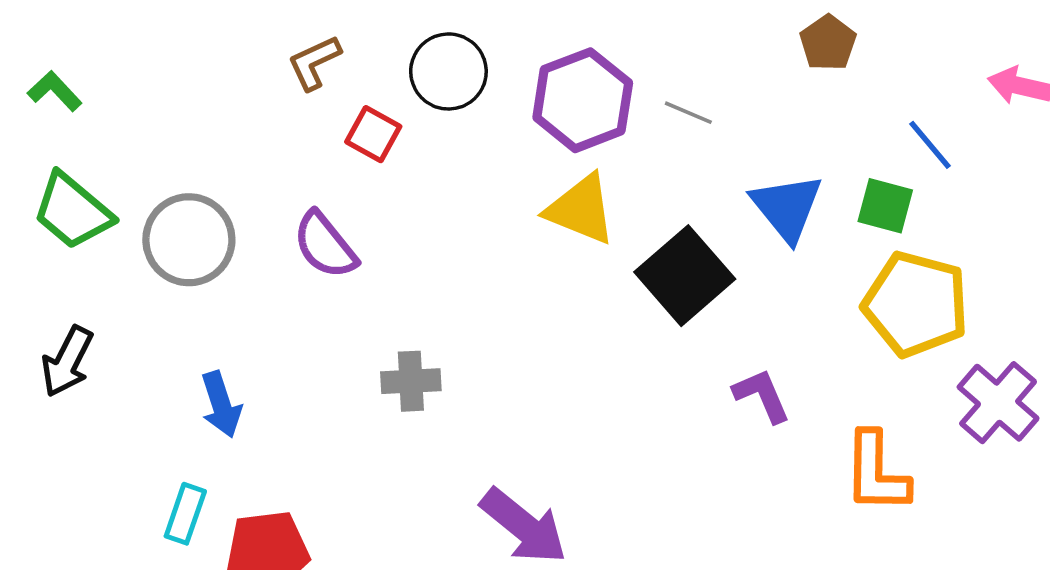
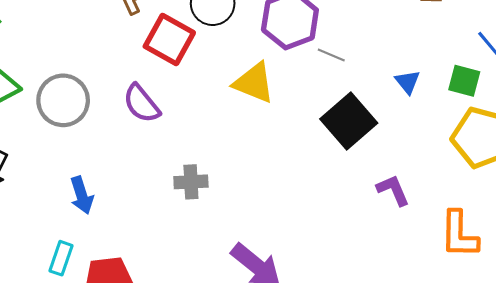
gray line: (688, 113) -> (331, 55), moved
red square: (373, 134) -> (169, 40), size x1.6
blue triangle: (787, 208) -> (408, 82), size x0.6
yellow triangle: (581, 209) -> (254, 83), moved

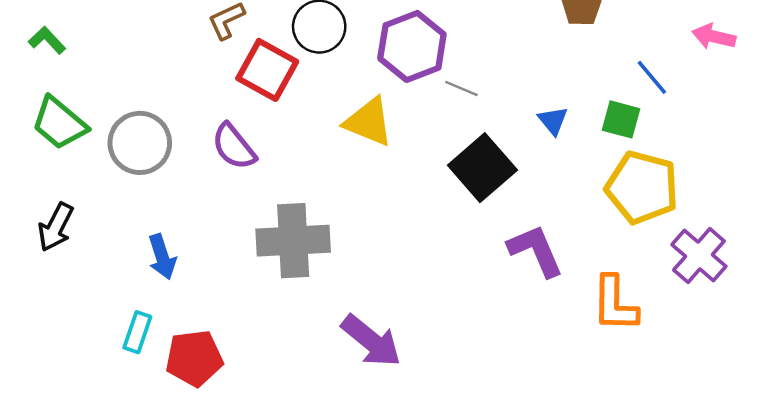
gray cross: (191, 182) -> (293, 241), size x1.8
purple L-shape: (393, 190) -> (536, 251), size x1.4

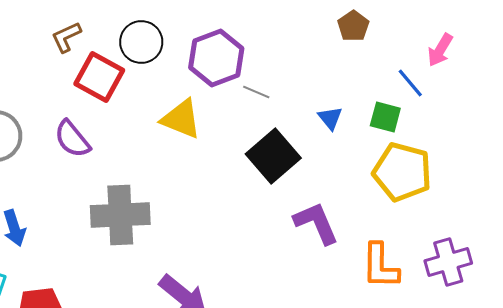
pink arrow: (714, 37) -> (440, 50), moved, turned -72
purple cross: (699, 255) -> (448, 262), moved, turned 33

